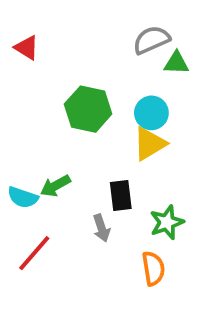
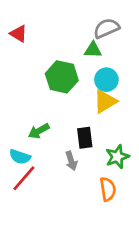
green triangle: (176, 63) -> (93, 50), moved
cyan semicircle: (23, 197) -> (20, 157), moved

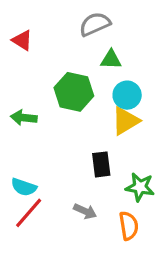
gray semicircle: (106, 28) -> (95, 24), moved
green arrow: (39, 131) -> (24, 118), moved, turned 35
green star: (117, 157) -> (140, 187), turned 30
gray arrow: (71, 161) -> (85, 211), moved, turned -48

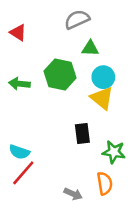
green arrow: (24, 118) -> (19, 84), moved
yellow triangle: (125, 121) -> (102, 98), turned -50
gray arrow: (85, 211) -> (73, 194), moved

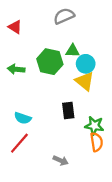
green triangle: (90, 48) -> (73, 51), moved
cyan semicircle: (19, 152) -> (23, 118), moved
orange semicircle: (105, 183) -> (96, 142), moved

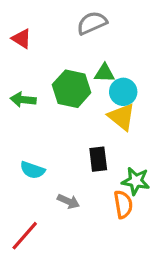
orange semicircle: (96, 142) -> (123, 204), moved
red line: (19, 143) -> (25, 236), moved
gray arrow: (61, 160) -> (68, 201), moved

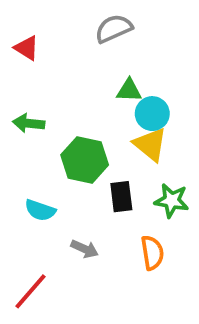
green hexagon: (72, 89) -> (85, 160), moved
green star: (136, 181) -> (172, 201), moved

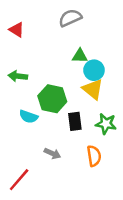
cyan semicircle: (40, 210) -> (29, 117), moved

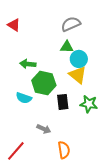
gray semicircle: (70, 18) -> (71, 24), moved
green arrow: (18, 76) -> (28, 64), moved
orange semicircle: (94, 156) -> (64, 150), moved

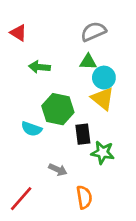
green arrow: (28, 64) -> (39, 67), moved
green star: (89, 104) -> (103, 153), moved

